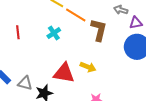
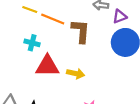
cyan cross: (54, 33) -> (32, 43), turned -32
red triangle: (64, 73) -> (47, 66), moved

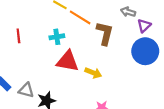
purple triangle: (120, 16) -> (144, 26), turned -32
cyan cross: (32, 43) -> (57, 37), turned -32

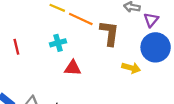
red triangle: (68, 61) -> (73, 68), size x0.7
yellow arrow: (93, 73) -> (131, 68), moved

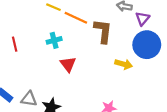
red triangle: (73, 68) -> (68, 64), turned 49

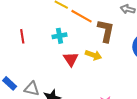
yellow arrow: (124, 64) -> (93, 55), moved

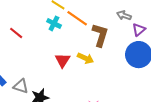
red line: (22, 36) -> (16, 33), turned -48
cyan cross: (59, 36) -> (54, 23), moved, turned 32

